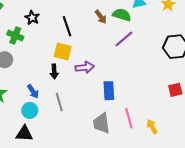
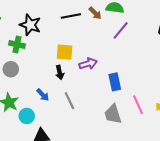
black star: (32, 18) -> (30, 25), size x1.5
black line: (67, 26) -> (71, 16), moved, turned -72
cyan circle: (30, 110) -> (27, 116), moved

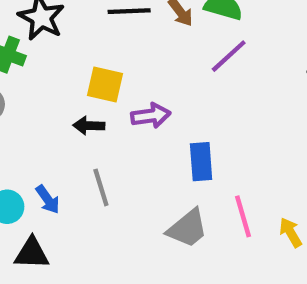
black arrow: (60, 72) -> (89, 126), turned 96
blue arrow: (43, 95) -> (48, 199), moved
gray trapezoid: (113, 114) -> (188, 228), turned -120

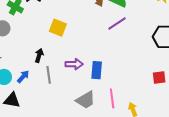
purple arrow: (151, 116) -> (74, 64), moved
black arrow: (89, 126) -> (39, 55), moved, turned 96
blue arrow: (48, 199) -> (23, 76), turned -112

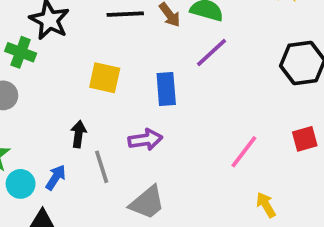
blue rectangle: (97, 70) -> (166, 89), moved
pink line: (112, 98) -> (244, 152), moved, turned 54
gray trapezoid: (86, 100) -> (147, 203), moved

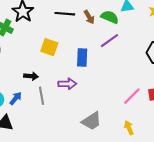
black arrow: (78, 134) -> (31, 76), turned 80
pink line: (244, 152) -> (132, 96), moved
gray trapezoid: (147, 203) -> (91, 121), moved

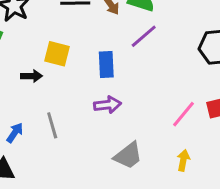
black arrow: (31, 76) -> (32, 76), moved
purple arrow: (67, 84) -> (107, 105), moved
yellow arrow: (129, 128) -> (183, 160), turned 40

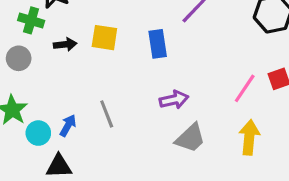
black arrow: (32, 76) -> (65, 44), moved
purple arrow: (107, 105) -> (174, 100), moved
yellow arrow: (183, 160) -> (249, 137), size x1.5

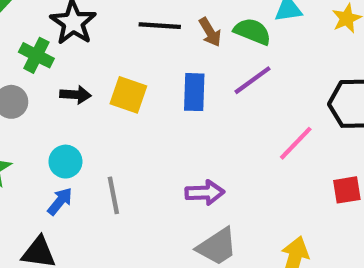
blue rectangle: (158, 44) -> (194, 92), moved
pink line: (245, 88) -> (296, 143), moved
cyan circle: (38, 133) -> (65, 162), moved

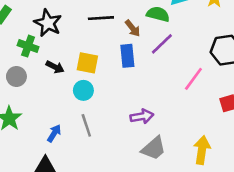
brown arrow: (210, 32) -> (133, 28), moved
black arrow: (75, 95) -> (55, 67), turned 30
cyan circle: (65, 162) -> (83, 90), moved

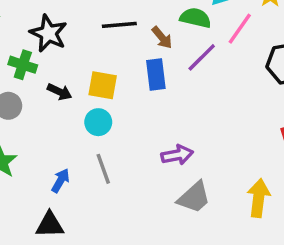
pink line: (193, 79) -> (240, 29), moved

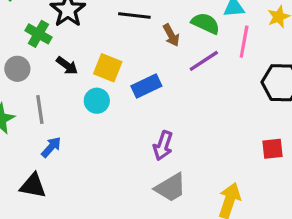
pink line: (240, 29) -> (244, 42), turned -36
blue rectangle: (156, 75) -> (146, 86), moved, turned 60
purple arrow: (177, 155) -> (163, 146), turned 108
gray line: (103, 169) -> (40, 110), moved

